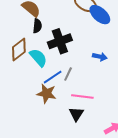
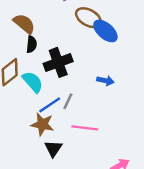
black triangle: (76, 114) -> (53, 148), moved

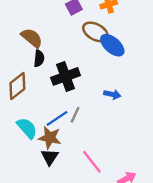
cyan semicircle: (33, 82) -> (27, 128), moved
pink line: (85, 128) -> (92, 162), moved, turned 45
black triangle: (53, 148) -> (50, 157), moved

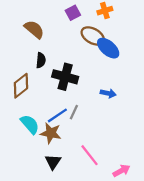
brown semicircle: (32, 38) -> (34, 29), moved
black cross: (65, 76) -> (65, 77), turned 35
black triangle: (50, 157) -> (53, 162), moved

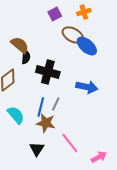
brown semicircle: (34, 29) -> (20, 45), moved
blue arrow: (108, 93) -> (87, 87), size x1.5
blue line: (57, 115) -> (41, 107), turned -42
brown star: (51, 133) -> (46, 123), moved

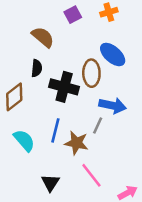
brown ellipse: (73, 35) -> (91, 73), moved, turned 60
brown semicircle: (20, 45) -> (43, 37), moved
gray line: (56, 104) -> (98, 125), moved
brown star: (46, 123) -> (76, 143), moved

